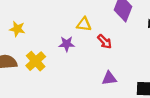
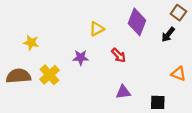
yellow triangle: (84, 24) -> (97, 29), moved, turned -35

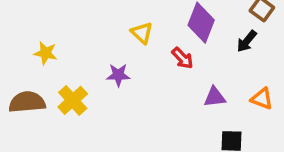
yellow triangle: (97, 29) -> (142, 33), turned -49
red arrow: (119, 55) -> (182, 58), moved
purple triangle: (123, 92) -> (215, 97), moved

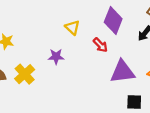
purple triangle: (215, 97) -> (122, 72), size x1.6

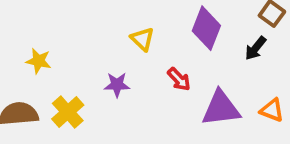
red arrow: (100, 45) -> (179, 79), moved

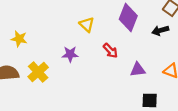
black arrow: (256, 48) -> (160, 30), turned 35
purple triangle: (221, 108) -> (138, 70), size x0.6

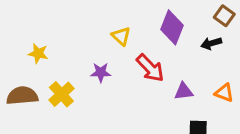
red arrow: (110, 51) -> (150, 68), size x1.5

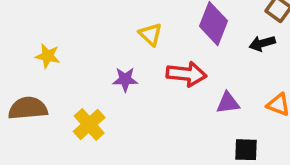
red arrow: (150, 68) -> (186, 74), turned -40
yellow cross: (61, 94) -> (89, 124), moved

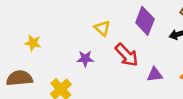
red arrow: (186, 74) -> (127, 55), turned 40

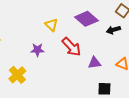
purple diamond: (145, 21) -> (86, 19), turned -70

